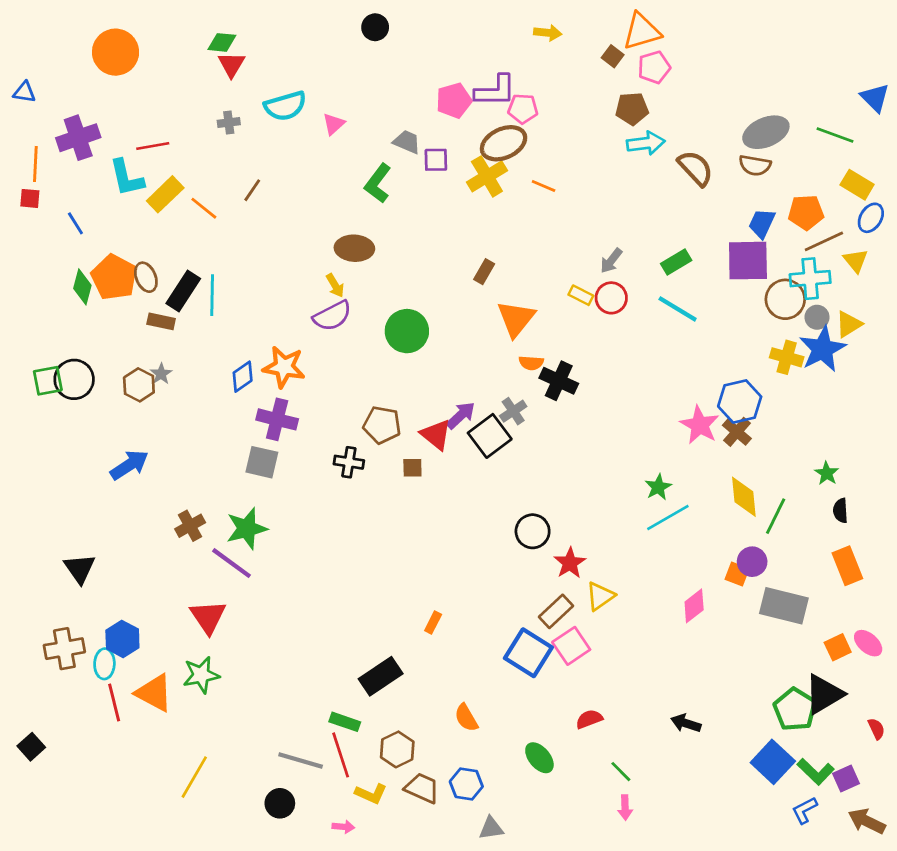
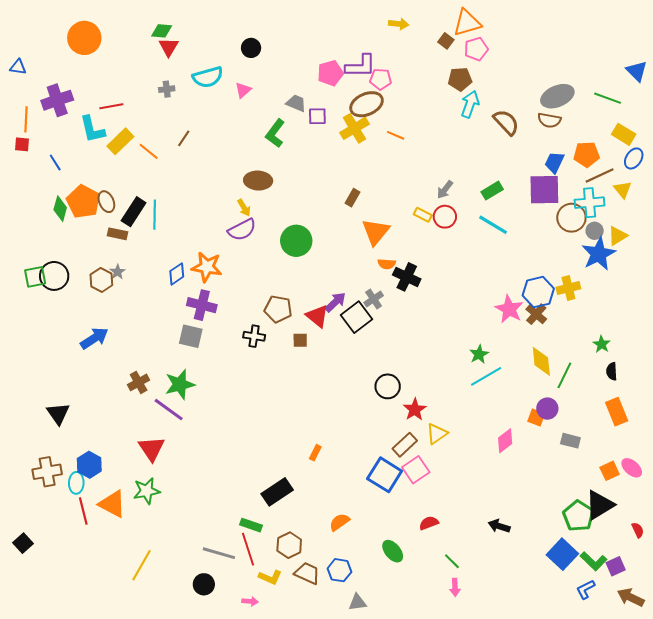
black circle: (375, 27) -> (251, 48), moved
cyan arrow: (646, 143) -> (470, 104), turned -64
yellow cross: (787, 357) -> (568, 288), moved, turned -30
gray rectangle: (784, 606) -> (570, 441), size x0.6
orange semicircle: (466, 718) -> (339, 522), turned 85

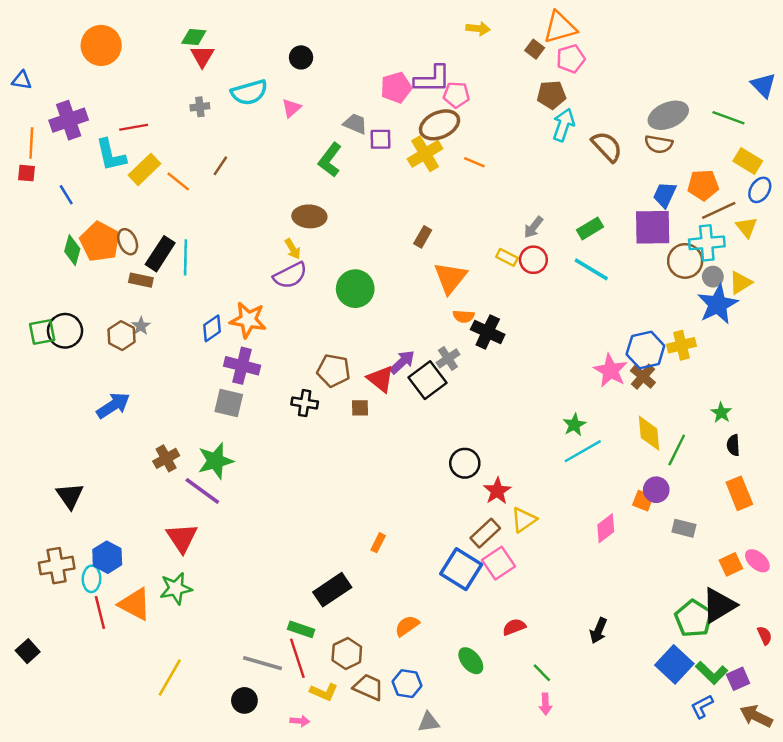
black arrow: (499, 526) -> (598, 631), turned -85

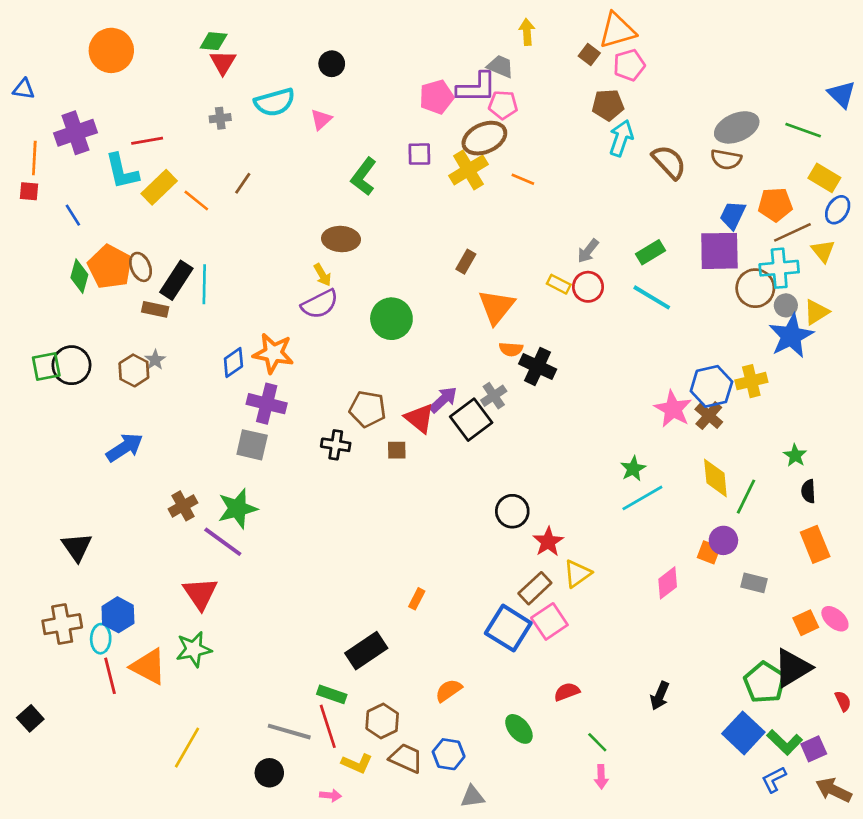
yellow arrow: (478, 29) -> (527, 32), turned -100
gray trapezoid: (355, 124) -> (500, 66), moved

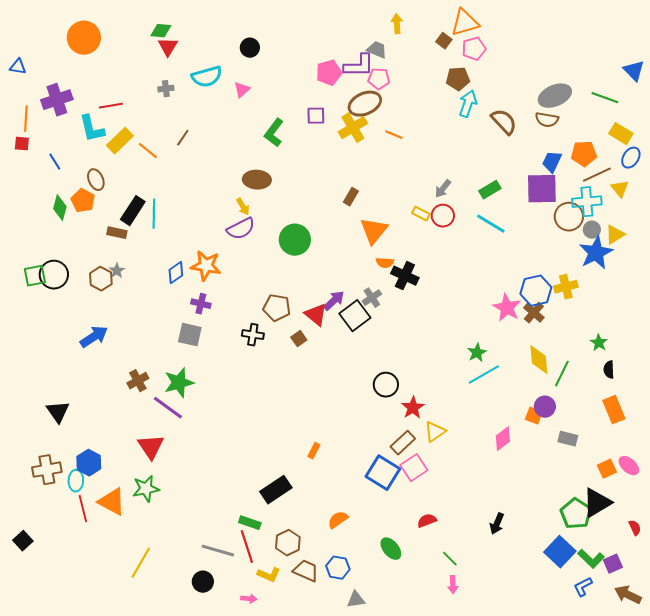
orange pentagon: (110, 267) -> (83, 201), size x0.7
brown ellipse: (141, 267) -> (96, 180), moved
purple cross: (267, 404) -> (201, 304), size x0.7
brown square: (397, 450) -> (299, 339), turned -35

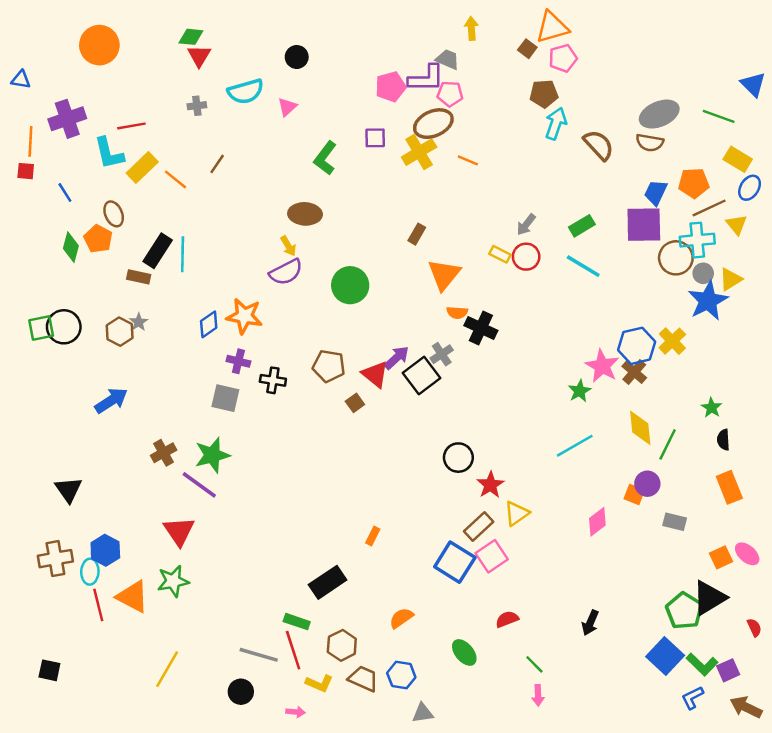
yellow cross: (566, 287) -> (672, 341), turned -30
black cross: (253, 335) -> (273, 380), moved
green star: (477, 353) -> (580, 391), moved
black square: (23, 541) -> (49, 670), moved, turned -36

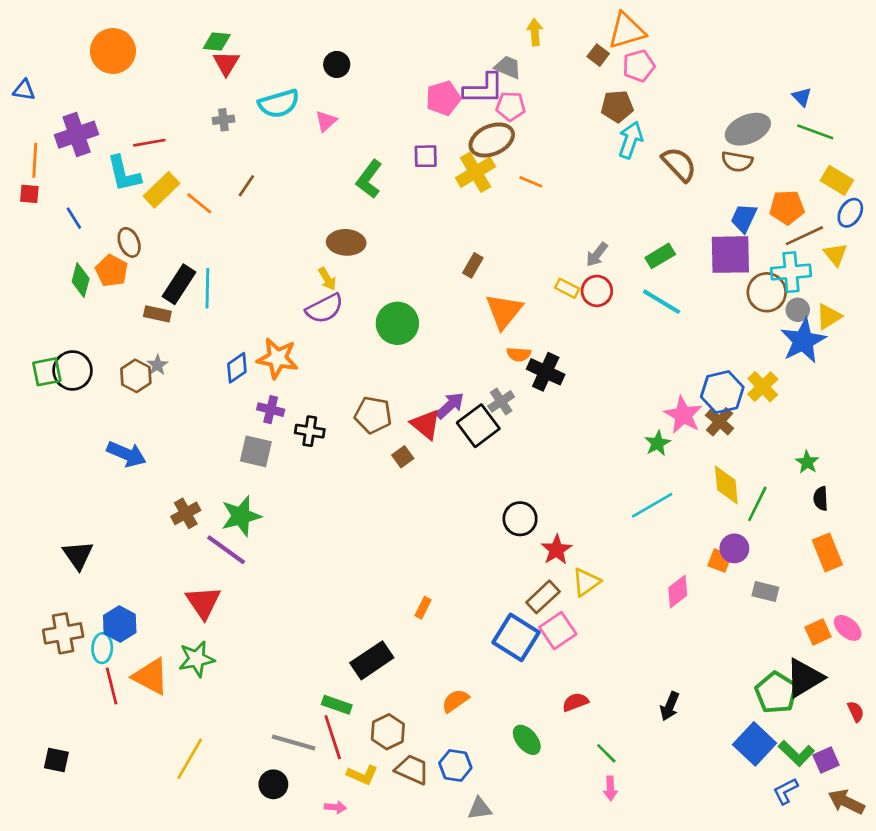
blue triangle: (753, 84) -> (802, 97), moved, size x0.7
blue arrow: (111, 400) -> (126, 454), turned 56

